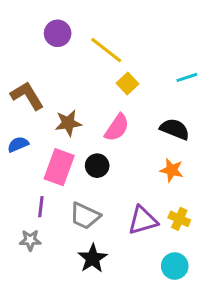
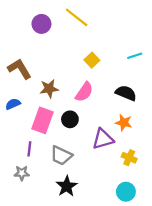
yellow line: (106, 50) -> (77, 17), moved
purple triangle: (143, 220) -> (103, 139), moved

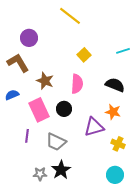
purple circle: (41, 24) -> (29, 38), moved
brown star: (49, 89) -> (45, 81), turned 30
pink semicircle: (84, 92) -> (77, 84), turned -30
pink rectangle: (43, 120) -> (39, 110), turned -45
gray star: (22, 173) -> (40, 174), moved

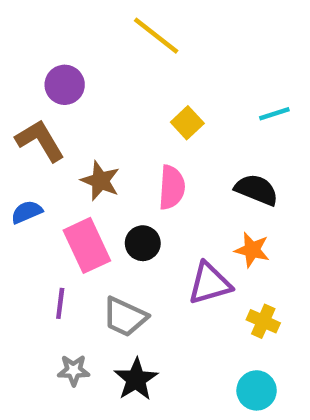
gray star: (40, 174) -> (74, 370), moved

